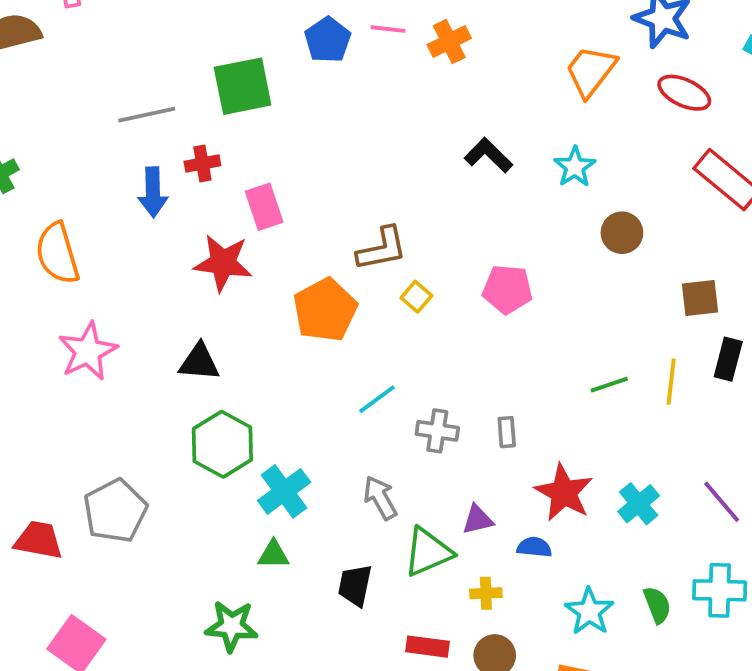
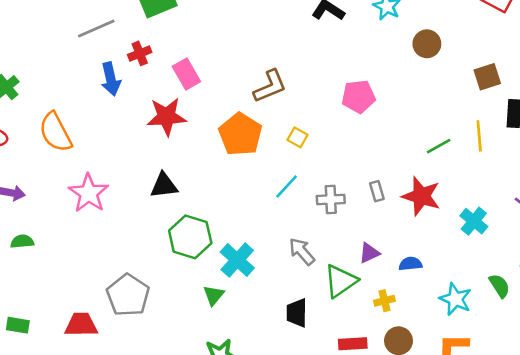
yellow square: (416, 297) -> (298, 137), moved
red star: (564, 493) -> (421, 196), moved
green triangle: (273, 555) -> (214, 295), moved, turned -40

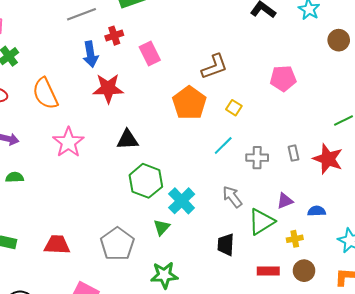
red star: (166, 117) -> (108, 88), moved
gray pentagon: (128, 295) -> (117, 244), moved

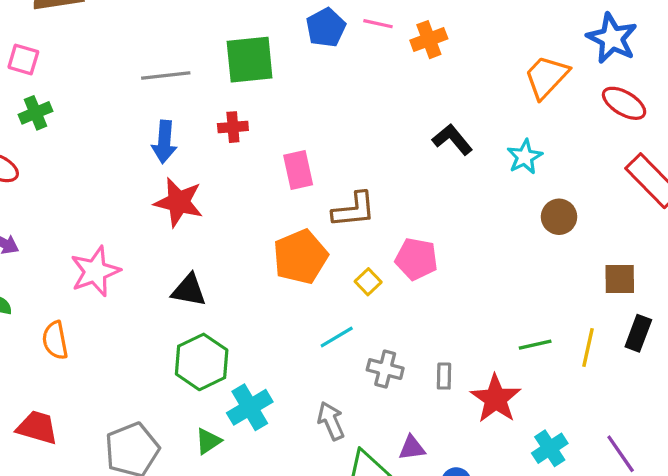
red cross: (114, 36) -> (233, 127), moved
pink rectangle: (150, 54) -> (298, 170), moved
pink pentagon: (283, 78) -> (416, 259), moved
orange semicircle: (45, 93) -> (55, 340), moved, size x0.7

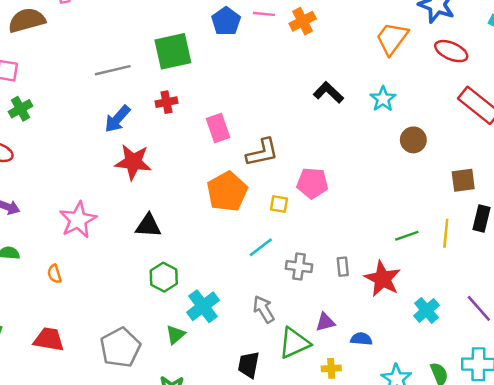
blue arrow: (164, 142) -> (117, 119), turned 44
yellow square: (368, 282) -> (279, 204), turned -30
orange semicircle: (55, 340) -> (54, 274), size x0.7
green hexagon: (202, 362) -> (164, 277), size x0.7

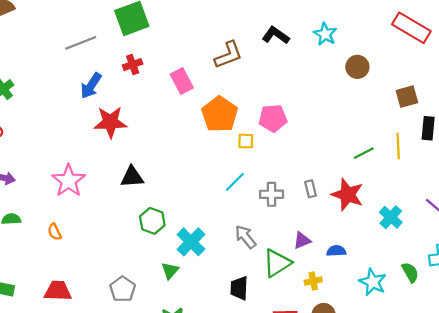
brown L-shape: (262, 152) -> (228, 55), moved
orange pentagon: (227, 191) -> (220, 114), moved
gray pentagon: (120, 348) -> (123, 289), size x0.7

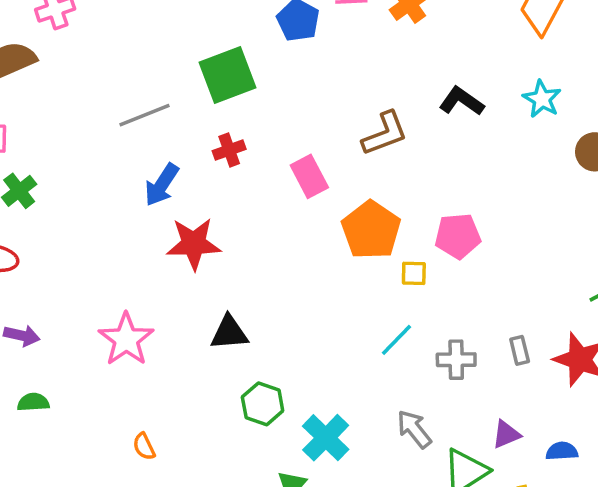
orange semicircle: (54, 232) -> (144, 446), moved

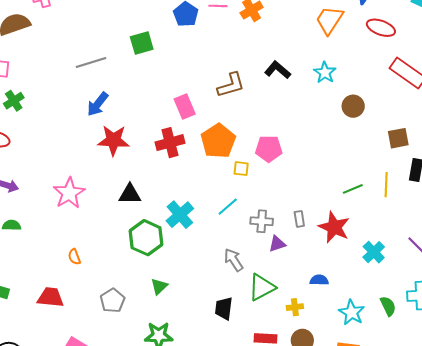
green square: (228, 75) -> (142, 43), size x0.7
red cross: (229, 150) -> (170, 143), moved, size x1.5
green hexagon: (263, 404) -> (146, 238), size x1.4
purple triangle: (506, 434) -> (277, 244), moved
cyan cross: (326, 438) -> (180, 215), moved

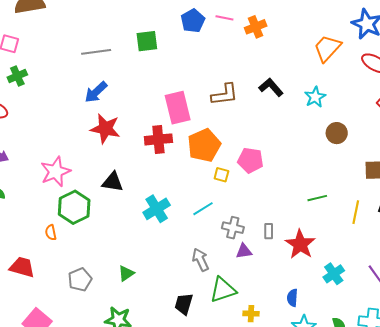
pink rectangle: (185, 107) -> (178, 108), size x1.4
green line: (353, 189) -> (317, 198), moved
green hexagon: (146, 238) -> (74, 207), moved
blue semicircle: (319, 280) -> (292, 298), moved, turned -96

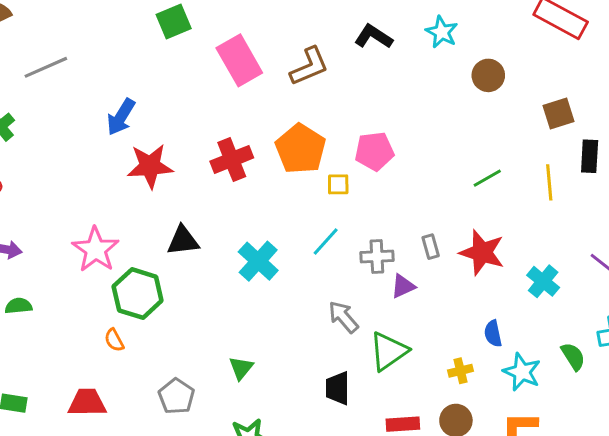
gray line: (96, 52) -> (46, 67), moved
pink rectangle: (178, 108) -> (239, 60), moved
yellow cross: (251, 314) -> (460, 371), moved

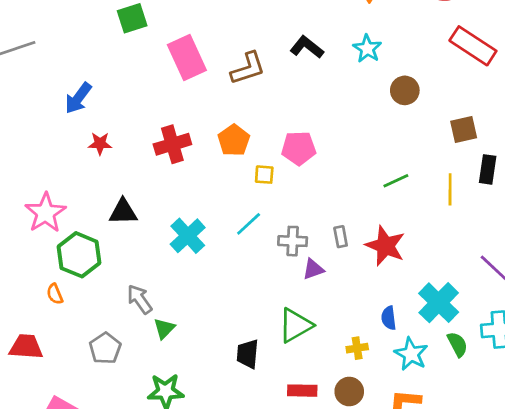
orange pentagon: (301, 149) -> (234, 140), size x0.7
red star: (150, 166) -> (100, 144), size x0.6
cyan cross: (543, 281) -> (439, 303), moved, size x1.4
gray arrow: (343, 317) -> (140, 299), moved

